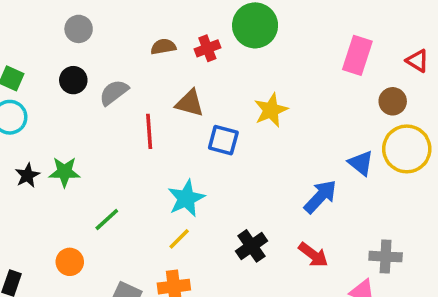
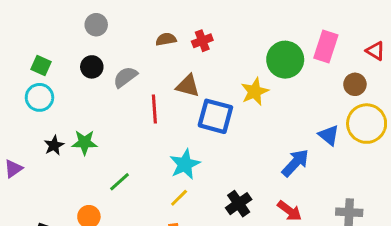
green circle: (255, 25) -> (285, 60), moved
blue square: (223, 140) -> (215, 116), size x1.4

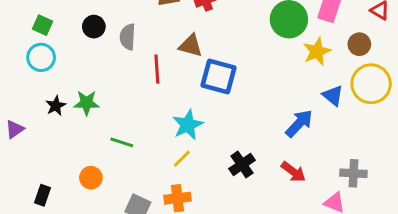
gray semicircle: (125, 77) -> (128, 37), turned -50
yellow star: (255, 92) -> (317, 52), moved
green line: (119, 182) -> (122, 142), turned 60

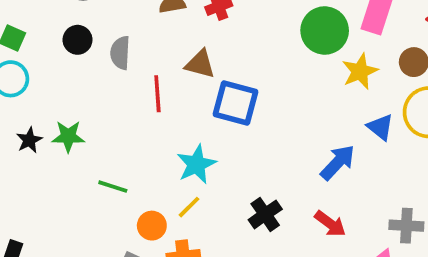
orange circle: (91, 178) -> (152, 226), moved

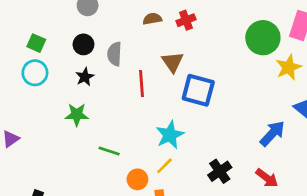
brown triangle: (200, 64) -> (173, 62), turned 40
black star: (29, 140) -> (85, 77), moved

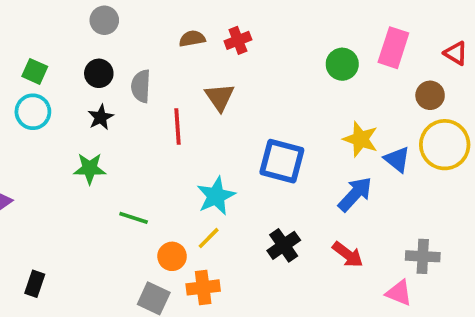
green circle: (263, 38) -> (342, 64), size x0.7
yellow star: (289, 67) -> (361, 139), moved, turned -30
blue square: (198, 90) -> (282, 161), moved

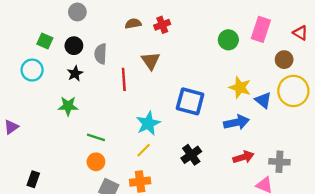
green square: (35, 71) -> (45, 41), moved
blue arrow: (355, 194) -> (236, 122), turned 35
red arrow: (348, 255) -> (243, 157), moved, turned -54
orange circle: (172, 256) -> (96, 162), moved

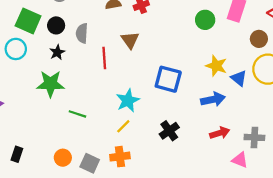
green square: (45, 41) -> (28, 21), size x1.6
green star: (68, 106) -> (50, 84), size x1.4
orange circle: (96, 162) -> (63, 158), moved

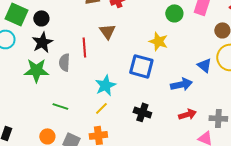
gray semicircle: (82, 33) -> (64, 62), moved
black star: (57, 52) -> (42, 42), size x1.5
yellow star: (216, 66) -> (158, 41), moved
green line: (77, 114) -> (60, 106), moved
black cross: (169, 131) -> (142, 112), turned -36

